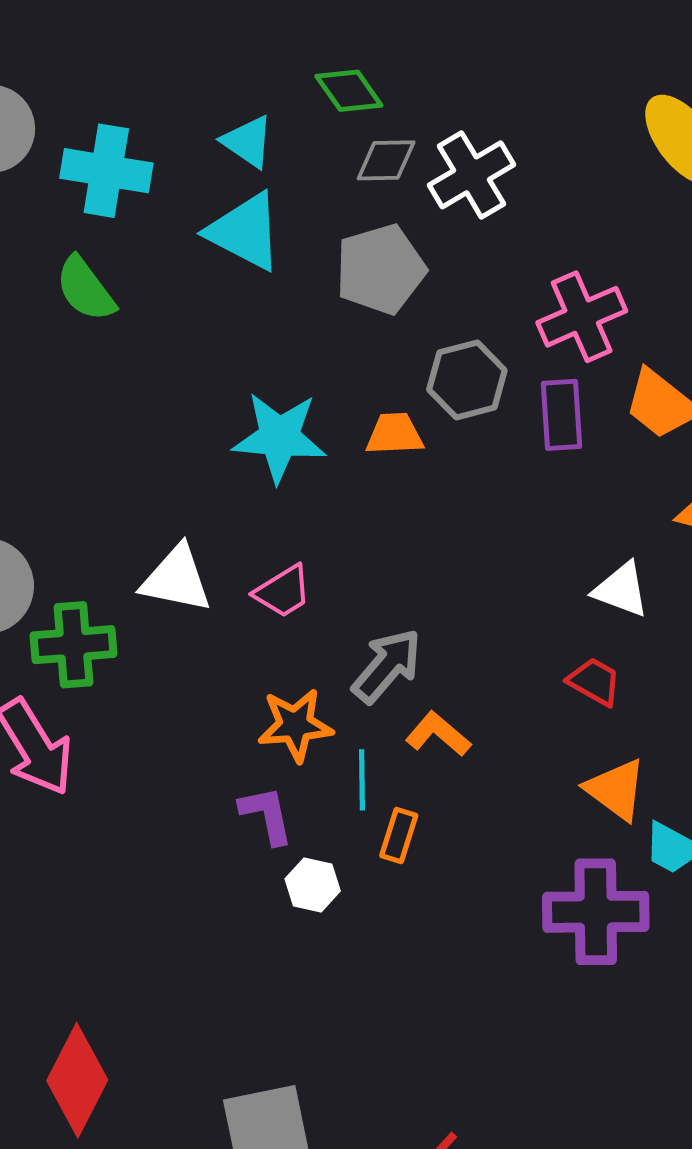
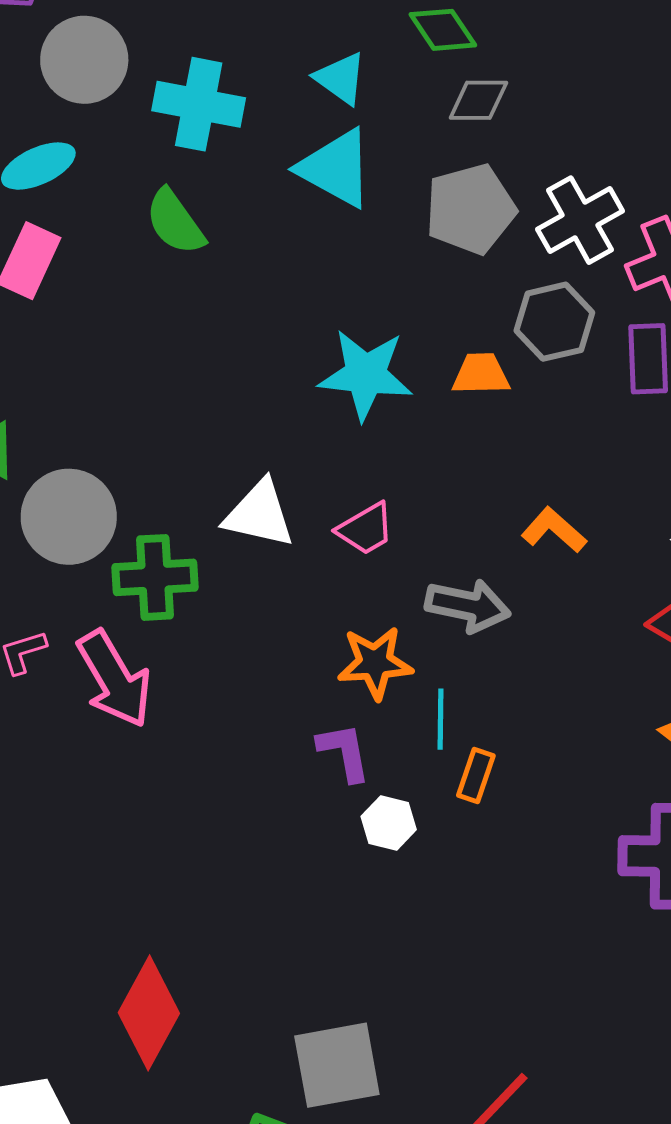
white cross: (471, 175) -> (580, 220), moved
gray arrow: (387, 666) -> (468, 606), turned 60
orange L-shape: (438, 734) -> (554, 530), moved

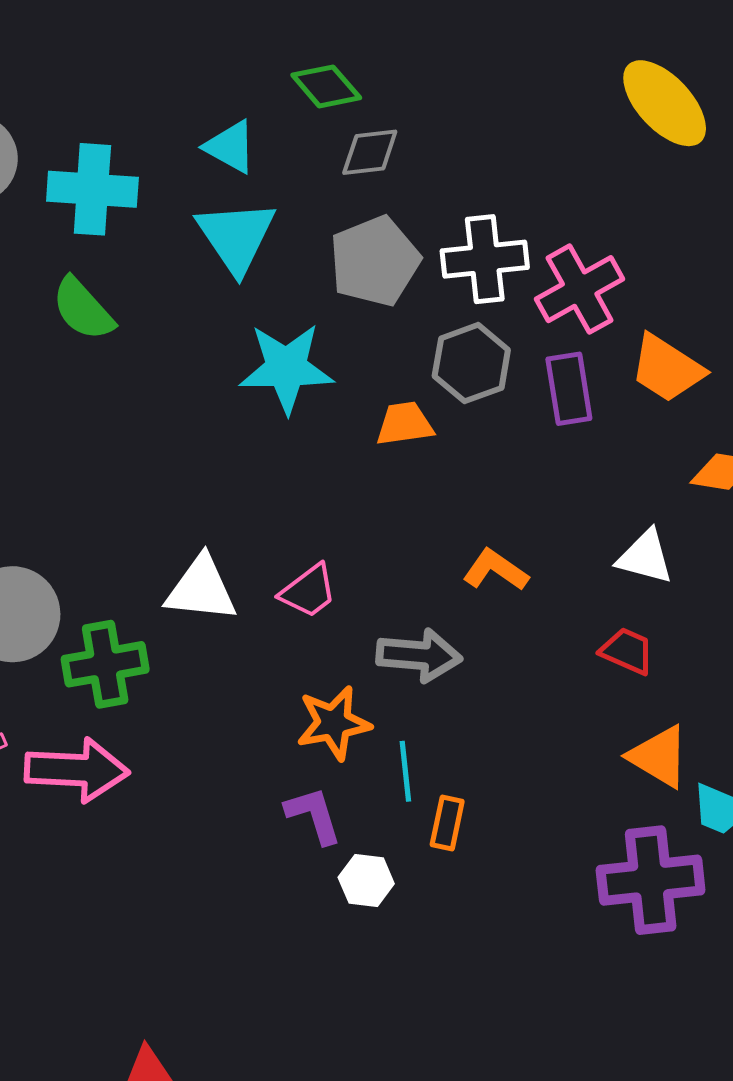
cyan triangle: (336, 168) -> (236, 237), turned 34
white cross: (580, 220) -> (485, 259), turned 30
cyan star: (366, 375) -> (286, 368), moved
pink arrow: (114, 679) -> (77, 770), turned -50

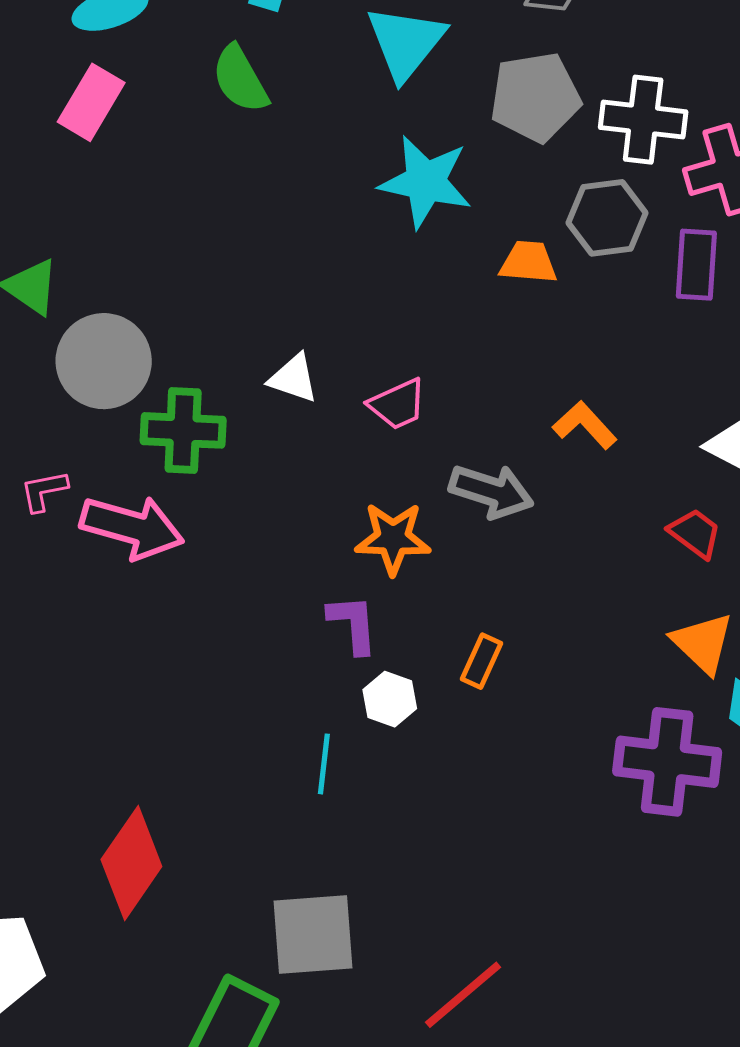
white triangle: (201, 589) -> (293, 378), size x0.7
cyan line: (405, 771) -> (324, 764), moved

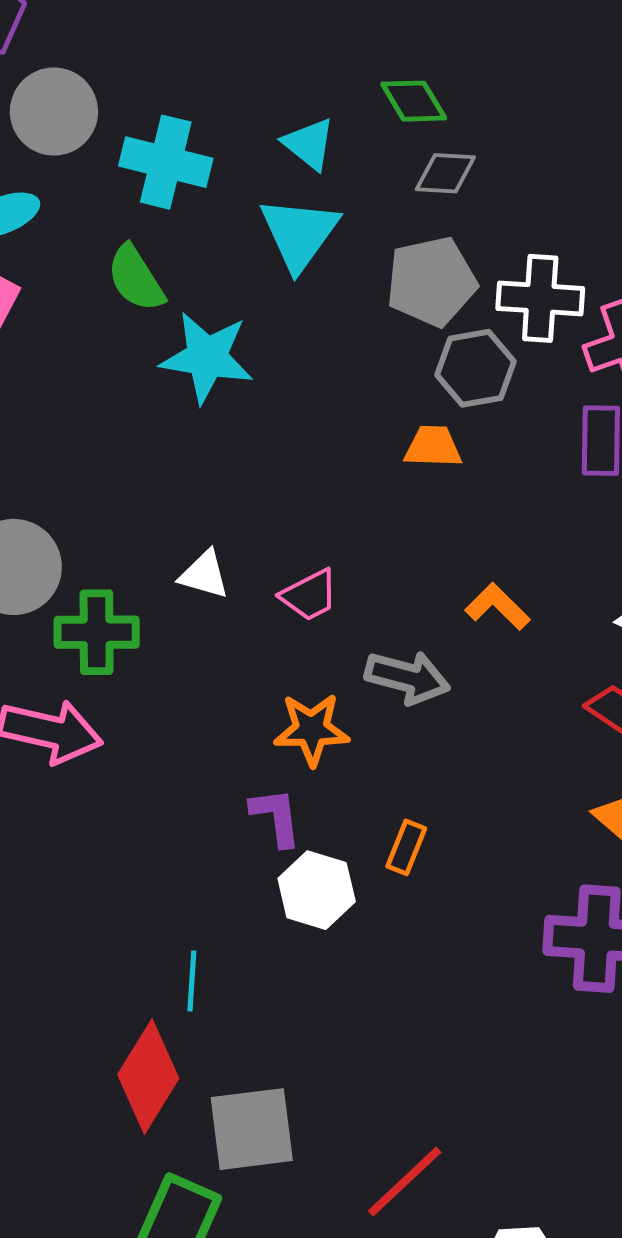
cyan star: (425, 182) -> (207, 357), moved
gray hexagon: (607, 218) -> (475, 368), moved
white hexagon: (390, 699) -> (317, 890), size x1.4
cyan line: (324, 764) -> (192, 981), moved
red diamond: (131, 863) -> (148, 1076), moved

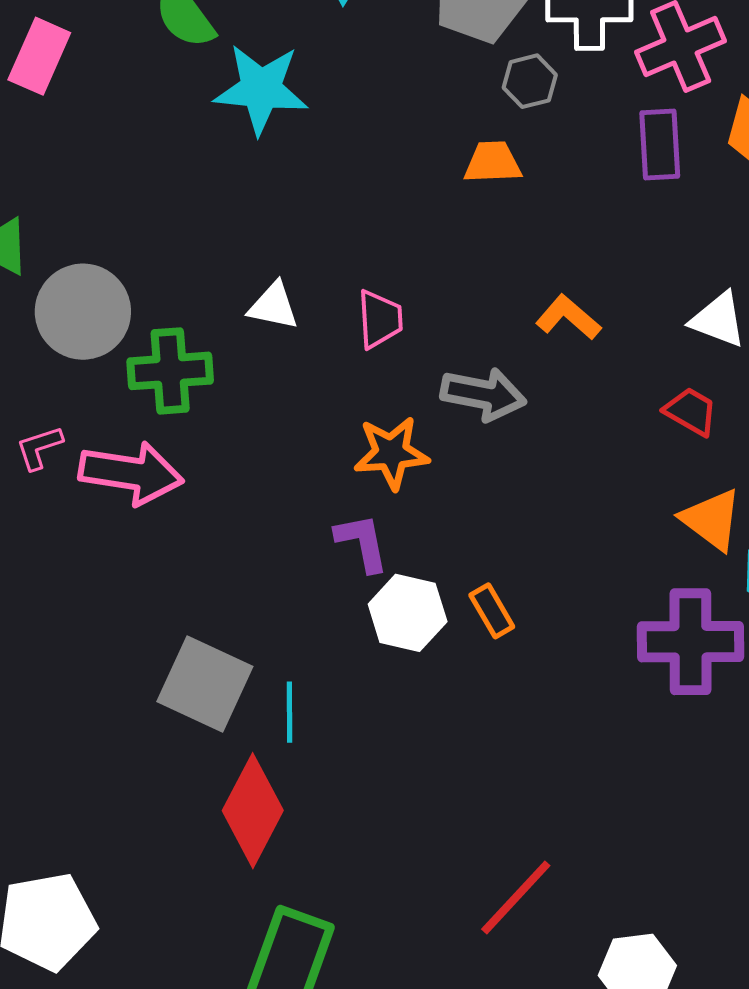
gray hexagon: (475, 368) -> (530, 81), size x0.7
pink trapezoid: (309, 595) -> (380, 319), turned -62
orange rectangle: (406, 847) -> (492, 611), moved, turned -48
gray square: (252, 1129) -> (205, 684), moved, turned 36

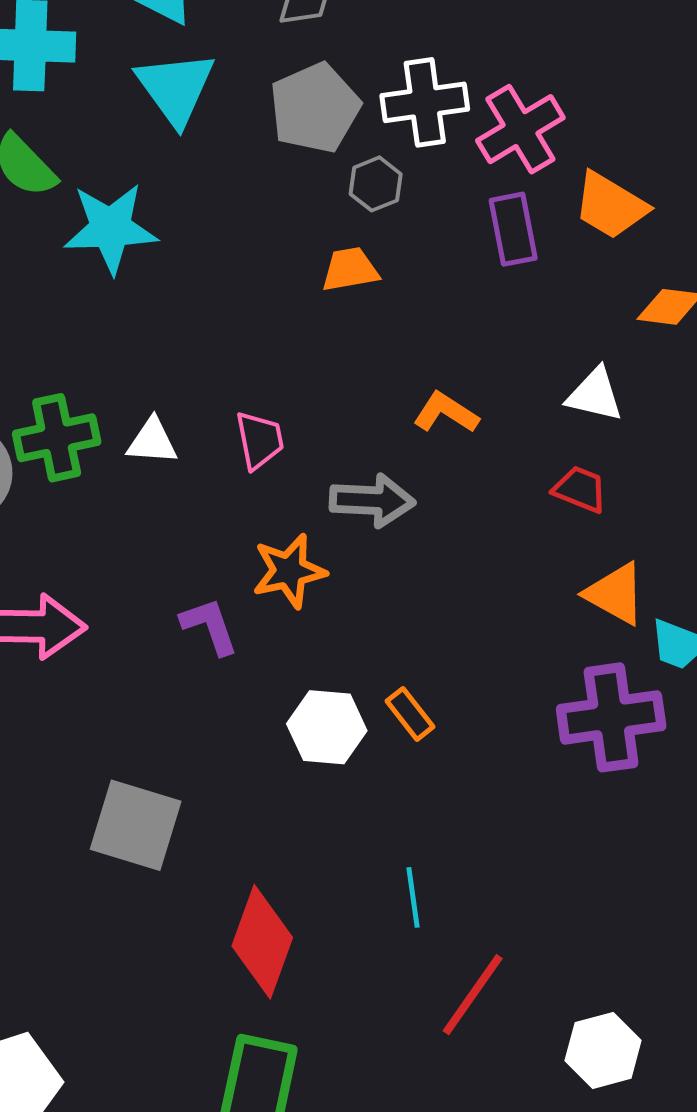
green cross: (170, 371) -> (57, 438), moved
purple L-shape: (362, 543) -> (210, 626), moved
cyan line: (290, 712) -> (413, 897), moved
red diamond: (253, 811) -> (262, 942), moved

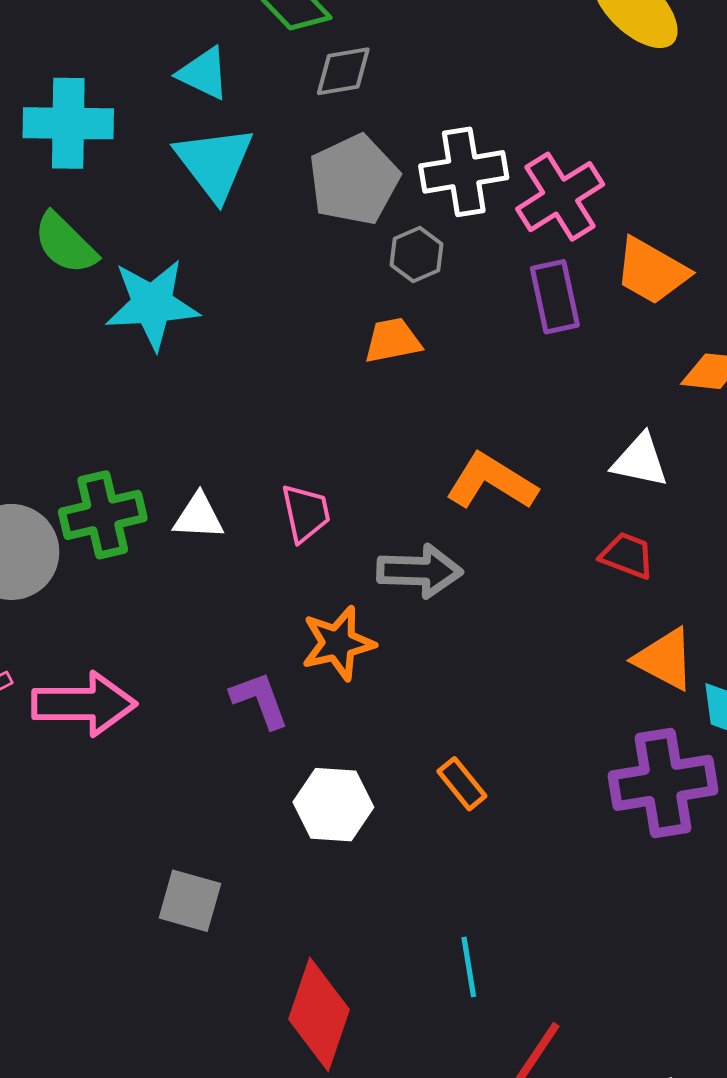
orange L-shape: (446, 413) -> (491, 482), size x1.4
white hexagon: (327, 727) -> (333, 805), moved
gray square: (136, 825) -> (190, 901), size x0.7

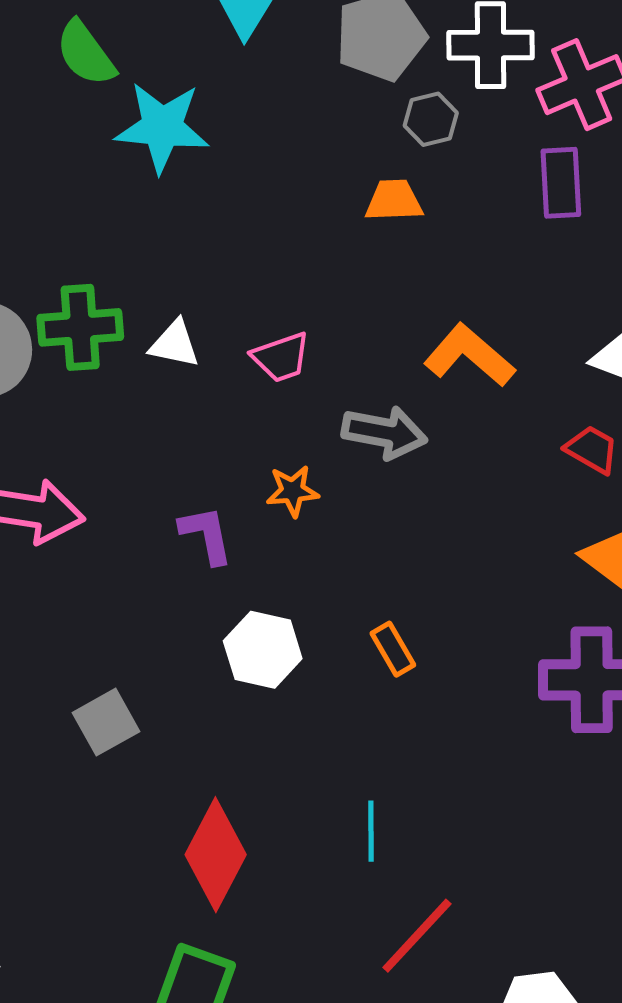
pink trapezoid: (306, 513) -> (281, 357), turned 74
orange star: (338, 643) -> (292, 491), size x0.7
gray square: (190, 901) -> (106, 722), turned 36

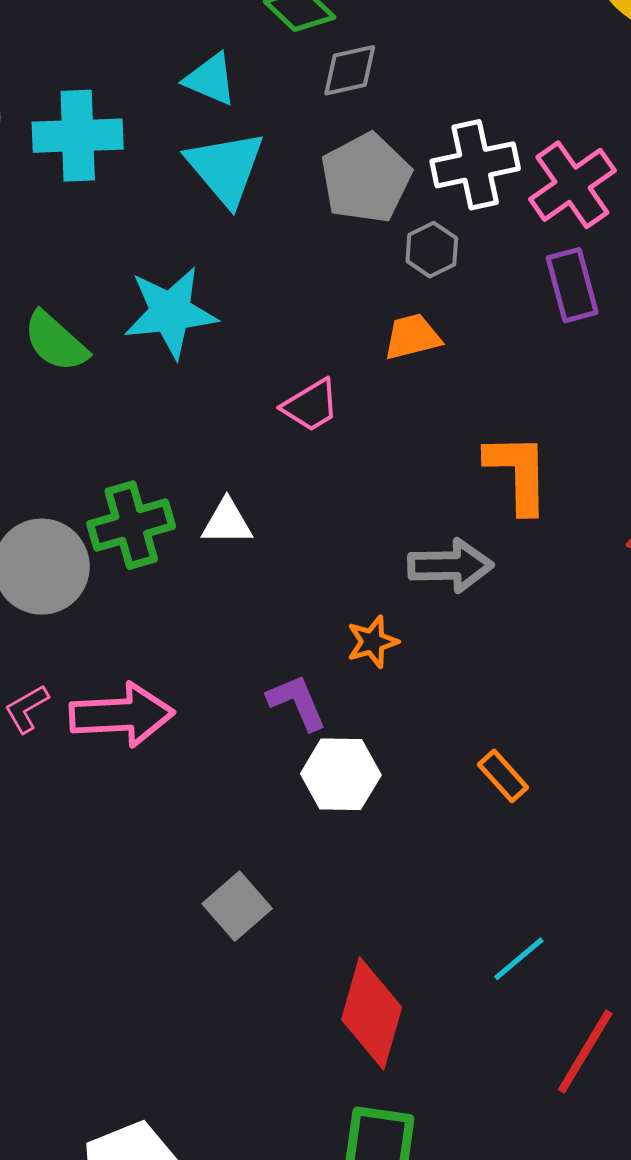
green semicircle: (86, 53) -> (56, 342), moved
orange L-shape: (469, 355) -> (518, 473), turned 60
pink trapezoid: (281, 357) -> (311, 405), moved
white hexagon: (263, 650) -> (341, 774), moved
cyan line: (371, 831) -> (519, 959), turned 62

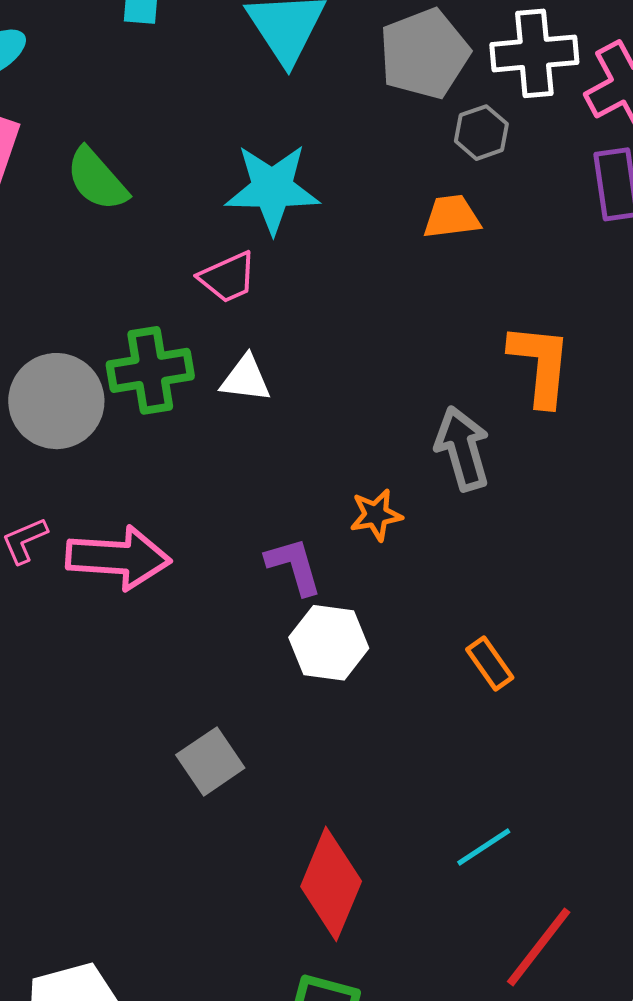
cyan star: (170, 312) -> (272, 189), moved
pink trapezoid: (311, 405) -> (228, 277), moved
gray arrow: (450, 566) -> (462, 448), turned -112

